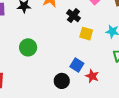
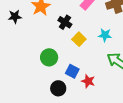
yellow square: (86, 34) -> (79, 39), turned 32
green circle: (28, 47) -> (49, 57), moved

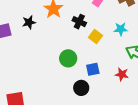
blue square: (72, 71) -> (93, 69), turned -32
red star: (88, 81) -> (122, 74), moved

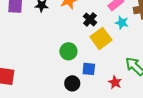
cyan star: (121, 29) -> (122, 23), moved
yellow square: (95, 37) -> (101, 38), size x1.5

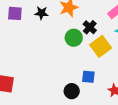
green circle: (68, 51) -> (74, 38), moved

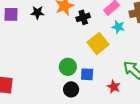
black cross: (90, 27) -> (83, 17), moved, turned 32
green circle: (74, 38) -> (68, 67), moved

